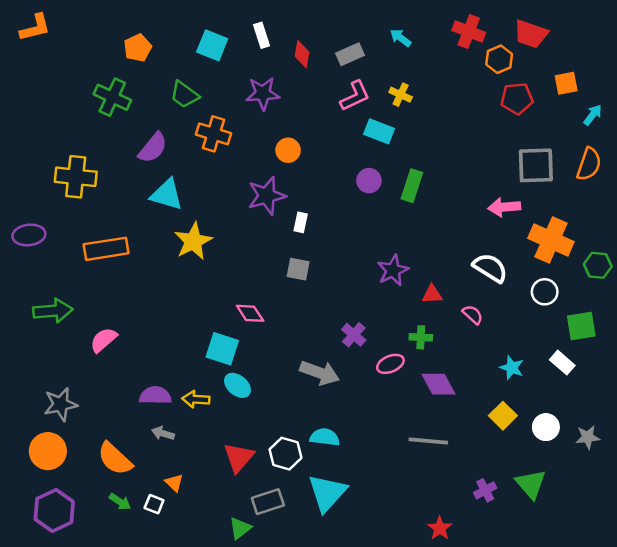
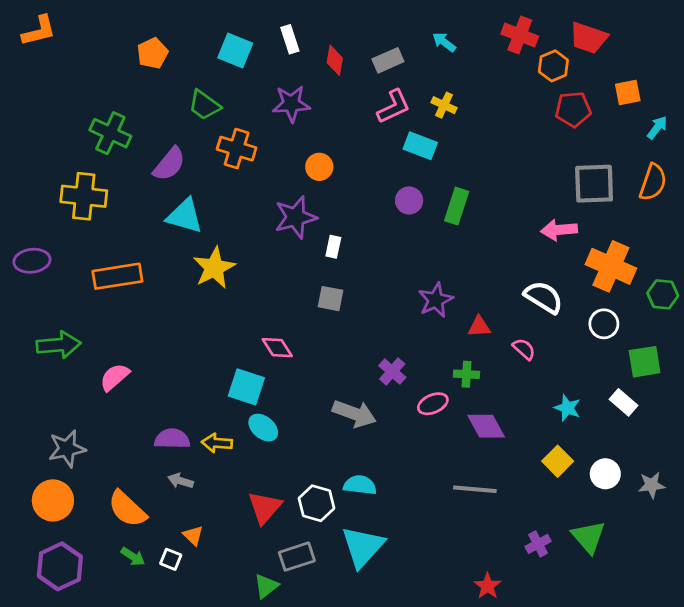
green cross: (112, 97) -> (110, 133), moved

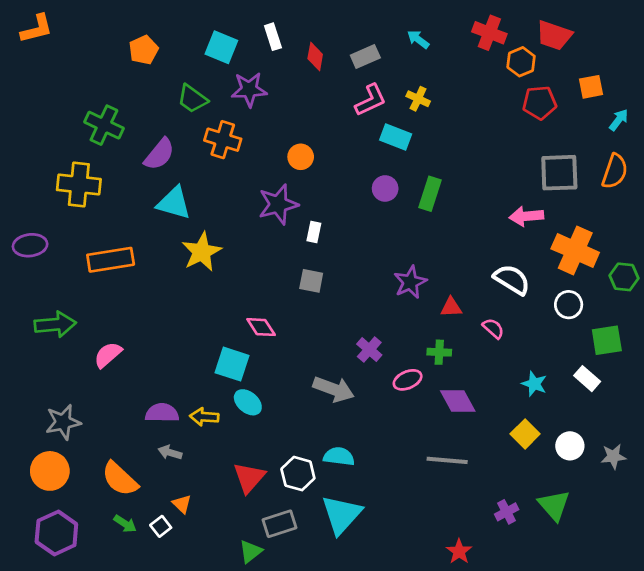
purple star: (291, 104) -> (249, 89), moved
white square: (171, 559) -> (161, 526), turned 30

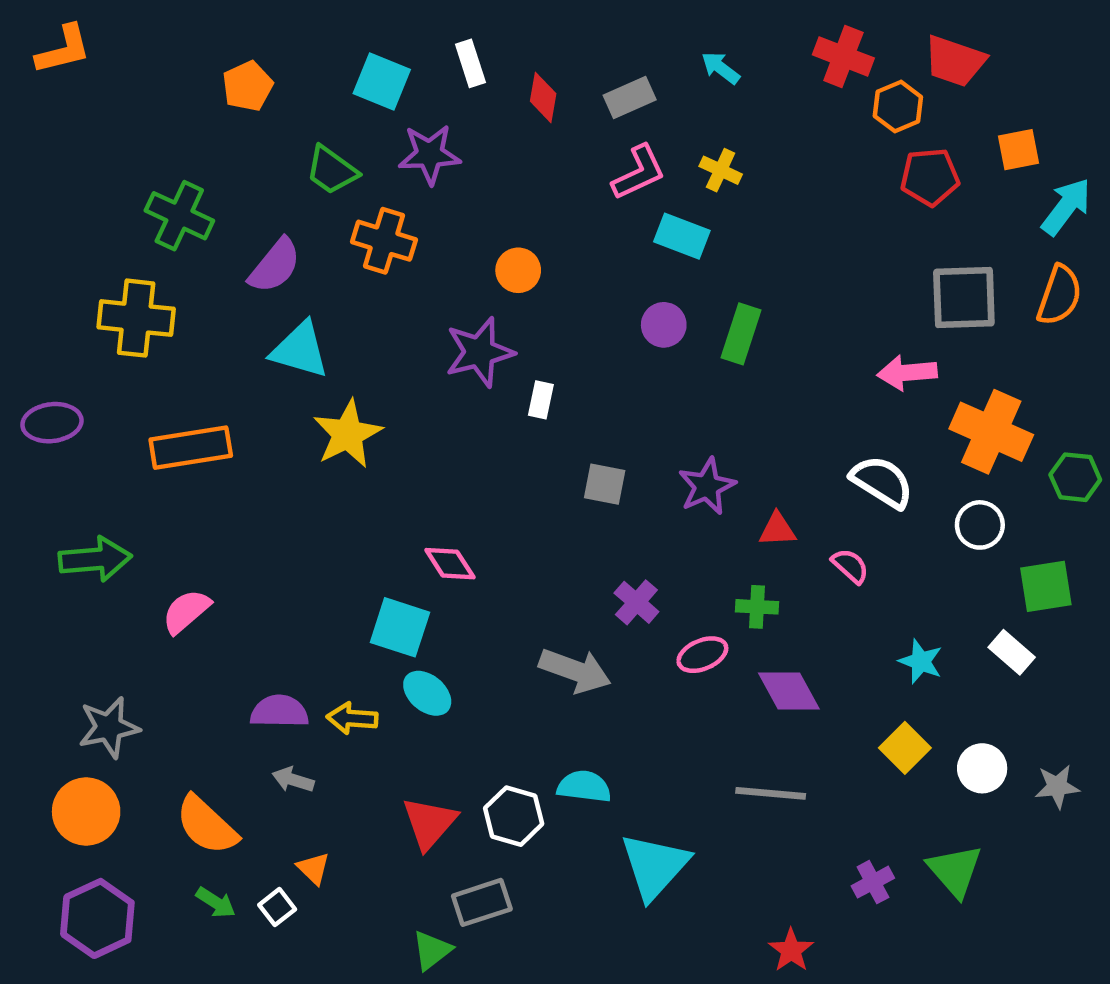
cyan arrow: (619, 120) -> (1066, 207), size x1.5
gray square: (311, 281) -> (605, 484), moved
cyan triangle: (342, 515) -> (655, 866), moved

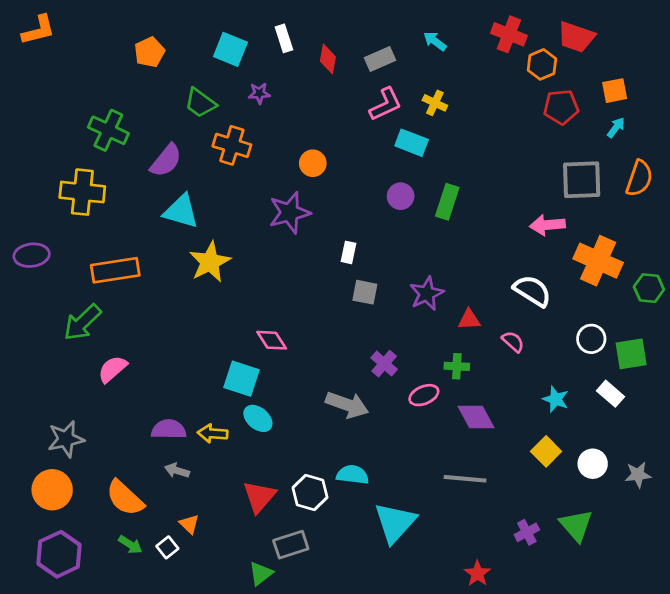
purple star: (429, 154) -> (259, 93), size x0.6
cyan arrow: (1066, 207) -> (616, 128), moved, size x0.6
white rectangle: (541, 400) -> (348, 252), moved
white circle: (980, 525) -> (591, 339), moved
green arrow: (95, 559) -> (82, 322), moved, turned 141

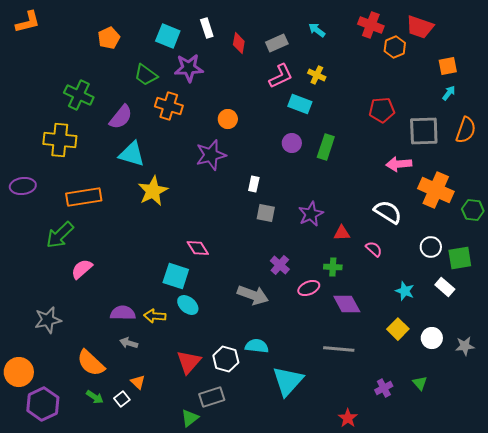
purple star: (259, 93) -> (189, 68), size x1.8
red pentagon: (561, 107) -> (382, 110), moved
orange circle: (52, 490) -> (19, 372), moved
green triangle: (576, 525) -> (420, 383), size x0.6

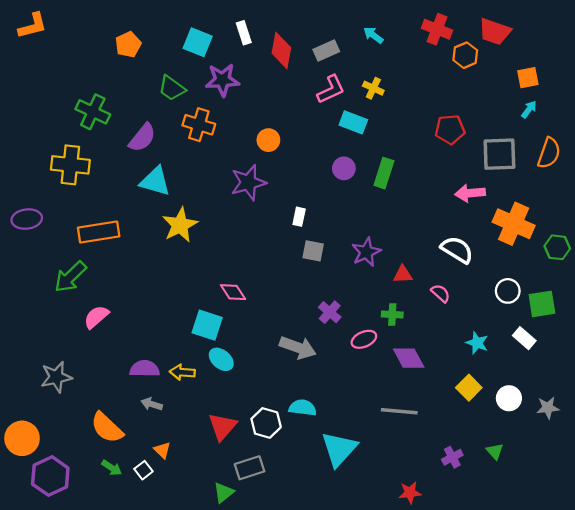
red diamond: (239, 43) -> (281, 50), size x1.4
red star: (348, 418) -> (410, 493), turned 30

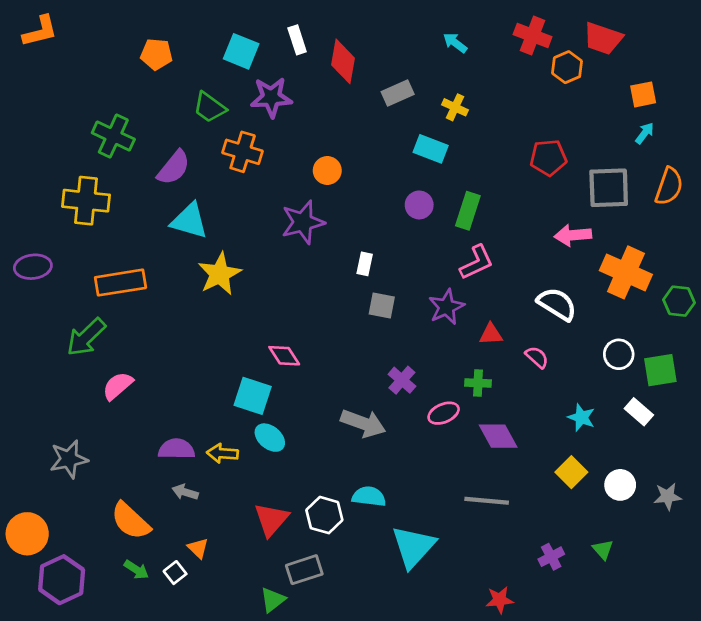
orange pentagon: (128, 45) -> (156, 54), turned 30
gray rectangle: (326, 50) -> (398, 93), moved
pink L-shape: (331, 89) -> (477, 262), moved

